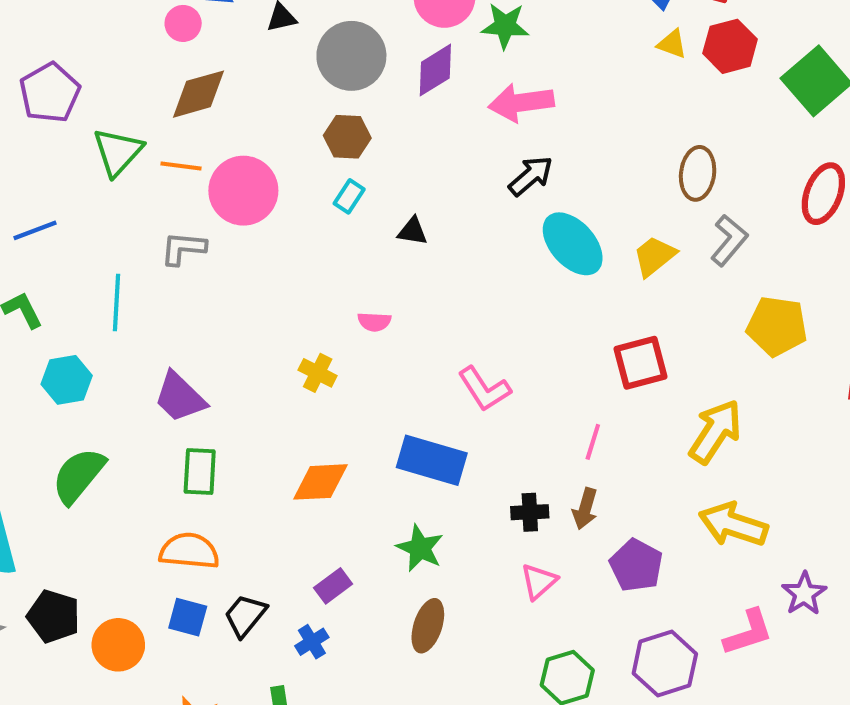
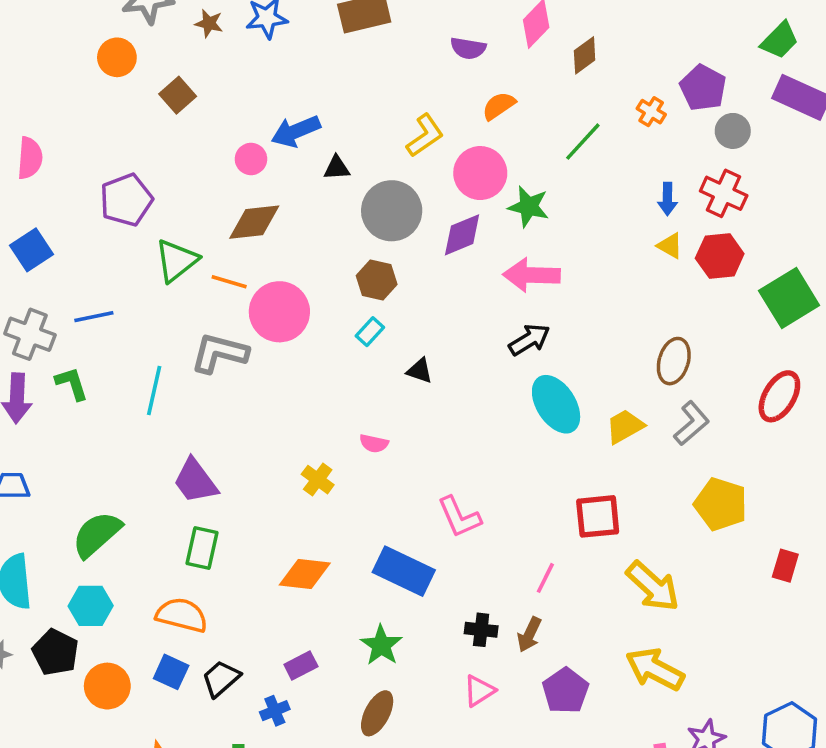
gray L-shape: (183, 248) -> (219, 353), size x1.4
cyan hexagon: (67, 380) -> (91, 606), moved
yellow arrow: (716, 431) -> (653, 586), turned 90

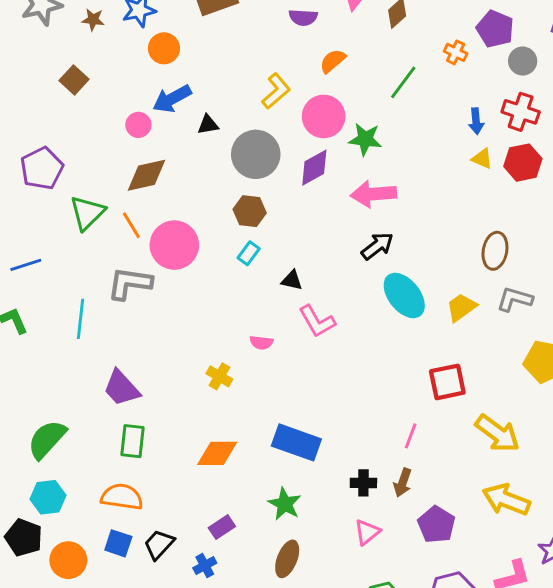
orange circle: (117, 57) -> (164, 48), moved
orange line: (229, 282) -> (131, 225), turned 48
gray L-shape: (691, 423) -> (515, 299), turned -117
pink L-shape: (459, 517) -> (317, 321), moved

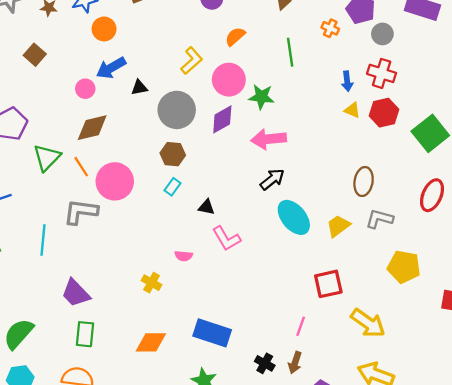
green line: (403, 82) -> (290, 52), turned -44
black cross: (363, 483) -> (265, 363), turned 30

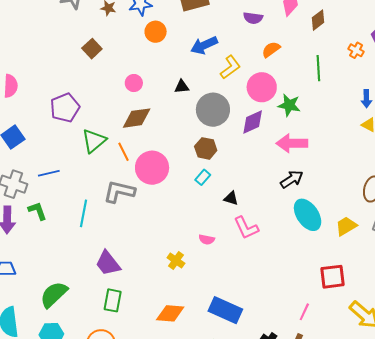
blue arrow: (111, 68) -> (204, 45), moved

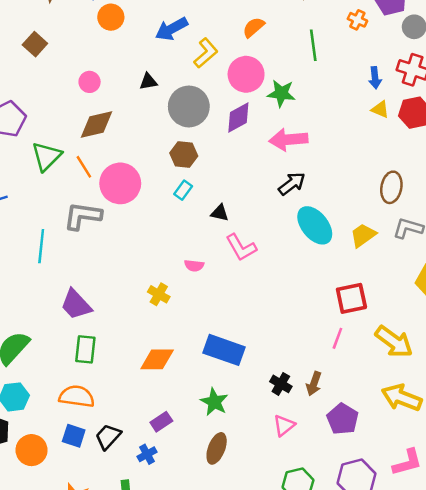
pink line: (304, 312) -> (337, 338), moved

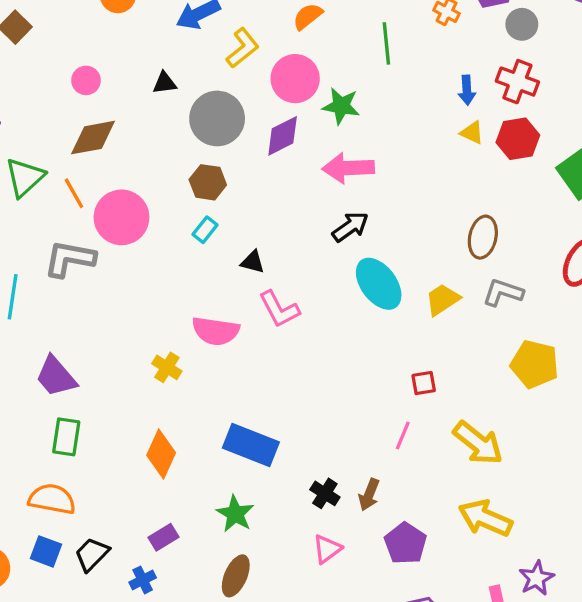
pink semicircle: (194, 266) -> (216, 331), size x1.8
red square: (351, 298) -> (424, 383), size x0.6
orange diamond: (157, 359) -> (161, 454), turned -68

